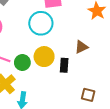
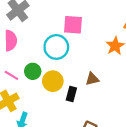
green circle: (22, 63) -> (33, 71), moved

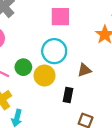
cyan circle: (56, 47) -> (54, 51), moved
black rectangle: (71, 94) -> (68, 95), moved

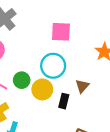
brown triangle: (84, 70) -> (82, 86), turned -32
black rectangle: (68, 95) -> (64, 101), moved

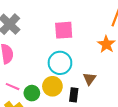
green circle: (22, 80) -> (32, 93), moved

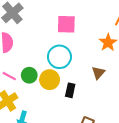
brown triangle: (89, 79) -> (98, 73), moved
green circle: (32, 93) -> (29, 75), moved

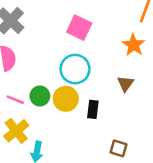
pink square: (66, 24) -> (79, 28), turned 30

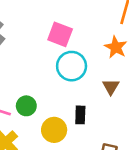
cyan circle: (75, 69) -> (72, 66), moved
yellow circle: (66, 99) -> (54, 130), moved

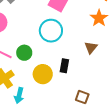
cyan circle: (72, 66) -> (51, 31), moved

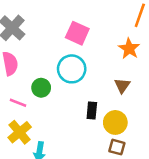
green circle: (24, 53) -> (41, 88), moved
yellow circle: (43, 74) -> (115, 122), moved

